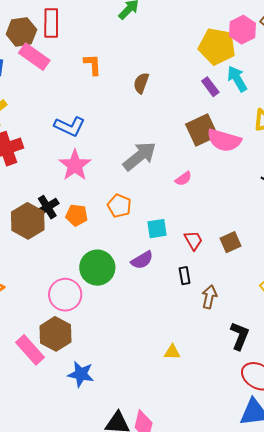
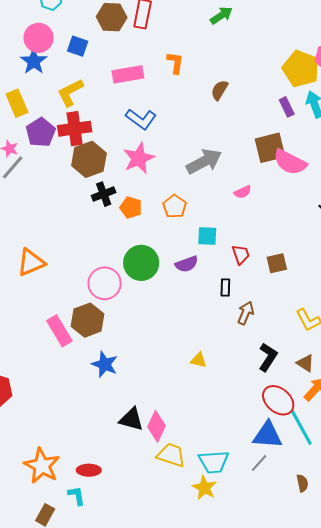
pink rectangle: (34, 57) -> (128, 74), moved, turned -56
brown hexagon: (28, 221) -> (89, 159), moved

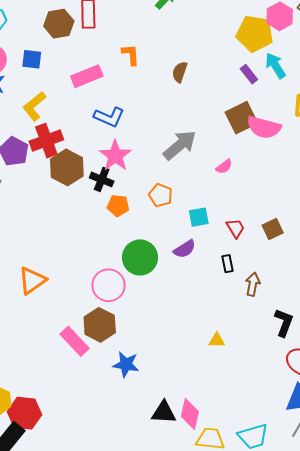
black cross: (104, 194) -> (102, 179), moved, turned -35

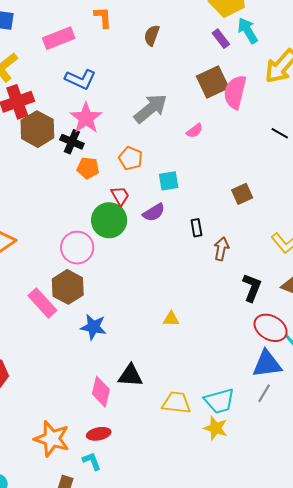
pink semicircle: (264, 127) -> (235, 92), turned 88
red trapezoid: (235, 228) -> (120, 196), moved
yellow triangle: (217, 340) -> (171, 319), moved
pink diamond: (190, 414) -> (101, 392), moved

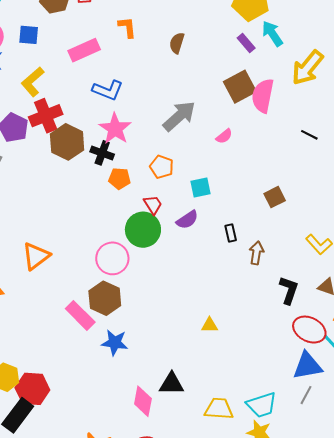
blue star: (93, 327) -> (115, 343), moved

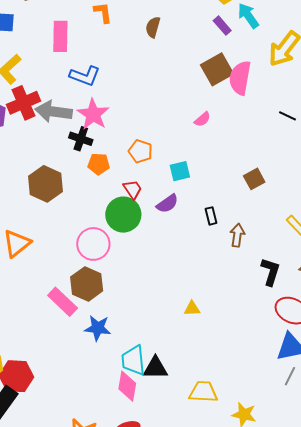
pink rectangle: (84, 50) -> (60, 36), turned -64
gray arrow: (179, 116) -> (54, 112), moved, turned -129
brown hexagon: (67, 142) -> (45, 184), moved
cyan trapezoid: (262, 405) -> (133, 360), moved, turned 104

